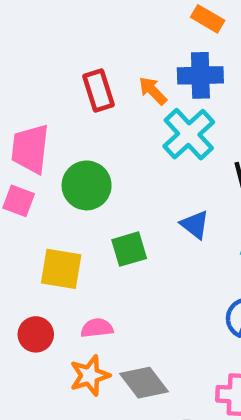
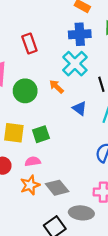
orange arrow: (153, 91) -> (56, 87), moved
green square: (129, 249) -> (41, 134), moved

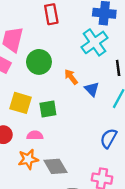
orange arrow: (56, 87) -> (71, 77), moved

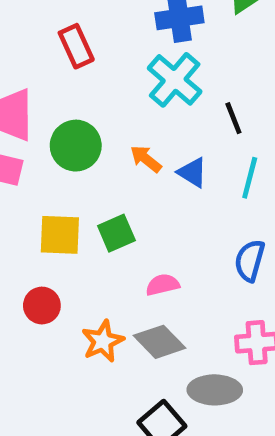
pink semicircle: (35, 135) -> (163, 285), moved

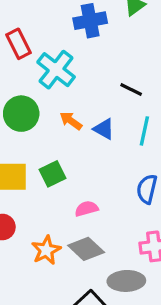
cyan cross: (175, 80) -> (56, 70), moved
black line: (233, 118) -> (131, 89), turned -40

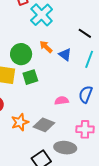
green circle: (21, 114) -> (21, 54), moved
pink semicircle: (86, 209) -> (62, 101), moved
gray diamond: (86, 249) -> (44, 125), turned -30

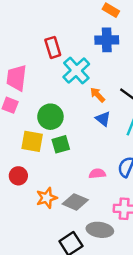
orange arrow: (46, 47) -> (97, 95), moved

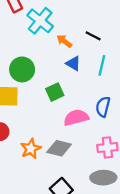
green square: (61, 144) -> (55, 92), moved
pink semicircle: (97, 174) -> (76, 118), size x1.5
gray ellipse: (100, 230) -> (103, 178), moved

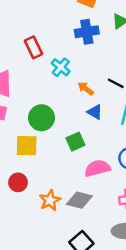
cyan cross: (40, 21) -> (61, 67), size x0.7

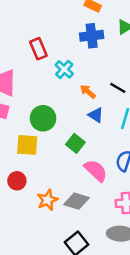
green square: (75, 142) -> (75, 143), turned -30
pink semicircle: (97, 168) -> (96, 171), turned 55

